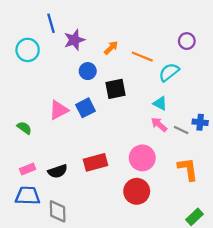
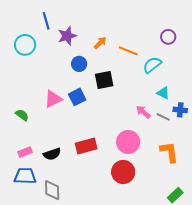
cyan triangle: (160, 103) -> (163, 93), moved

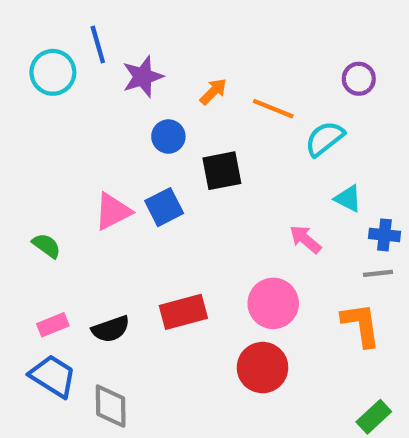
cyan circle: (25, 45) -> (53, 72), moved
gray line: (163, 117) -> (378, 273), moved, turned -32
blue trapezoid: (25, 176) -> (53, 376), turned 30

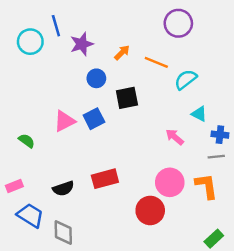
purple circle: (359, 79) -> (178, 23), moved, size x1.5
pink circle: (273, 303) -> (170, 182), moved
pink rectangle: (53, 325) -> (14, 186), moved

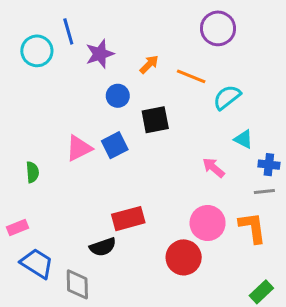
green semicircle: (27, 141) -> (32, 172), turned 49
black semicircle: (63, 188) -> (103, 247), moved

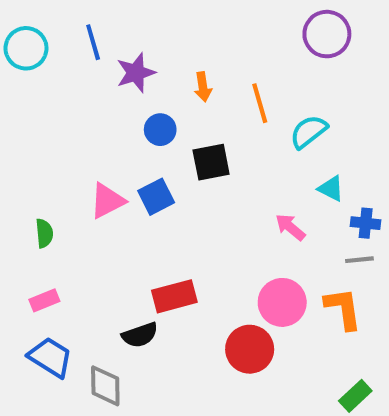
purple circle: (218, 28) -> (327, 34), moved
cyan circle: (37, 51) -> (26, 48), moved
orange arrow: (149, 64) -> (203, 87), turned 126
orange line: (191, 76) -> (260, 103), turned 52
pink rectangle: (17, 227) -> (44, 300), moved

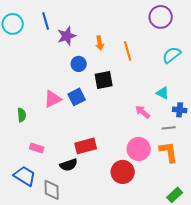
cyan semicircle: (309, 132) -> (172, 55), moved
gray line: (359, 260) -> (169, 128), moved
pink rectangle: (44, 300) -> (37, 148), moved, turned 40

